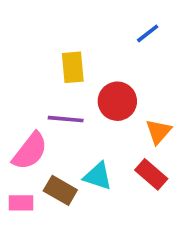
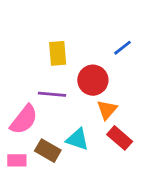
blue line: (148, 33) -> (122, 48), moved
orange triangle: (158, 132) -> (107, 110), moved

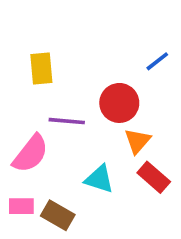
yellow rectangle: (58, 53) -> (41, 69), moved
brown rectangle: (48, 151) -> (58, 215), moved

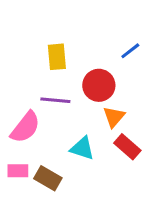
yellow rectangle: (41, 69) -> (57, 57), moved

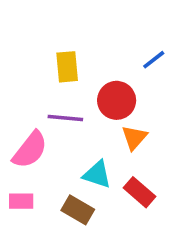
red rectangle: (127, 147) -> (140, 192), moved
brown rectangle: (48, 178) -> (78, 210), moved

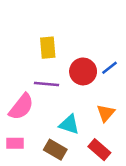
blue line: (154, 60) -> (109, 68), moved
orange triangle: (134, 137) -> (106, 113), moved
red rectangle: (140, 192) -> (99, 150), moved

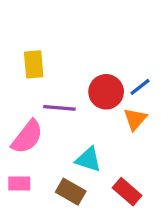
yellow rectangle: (48, 48) -> (34, 64), moved
orange triangle: (106, 113) -> (135, 119), moved

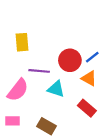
orange triangle: (135, 119) -> (89, 78), turned -42
cyan triangle: (88, 159) -> (56, 89), moved
red rectangle: (127, 192) -> (87, 108), moved

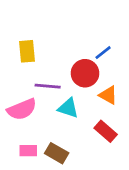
blue line: (92, 57) -> (103, 53), moved
pink semicircle: (18, 90) -> (22, 109), turned 30
pink rectangle: (12, 121) -> (28, 151), moved

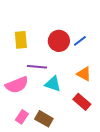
red circle: (85, 73) -> (59, 41), moved
pink rectangle: (28, 151) -> (22, 117), turned -56

